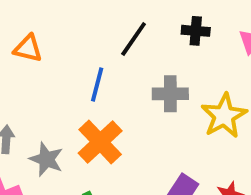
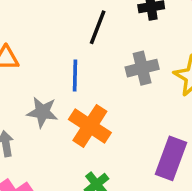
gray star: (46, 159) -> (42, 112), moved

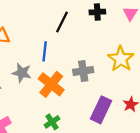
gray cross: (142, 68) -> (83, 71), moved

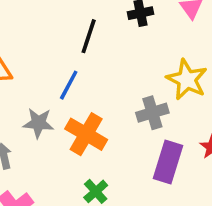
blue line: (45, 51) -> (69, 85), turned 30
gray cross: (83, 71) -> (152, 113), moved

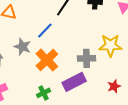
yellow star: (187, 80) -> (110, 45), turned 30
purple rectangle: (168, 162) -> (74, 82), moved, turned 30

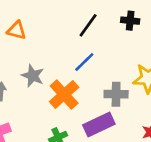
blue line: (45, 31) -> (84, 62), moved

